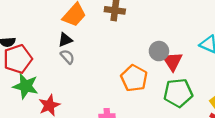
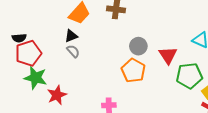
gray circle: (159, 51) -> (138, 46), moved
green pentagon: (178, 93) -> (189, 76), moved

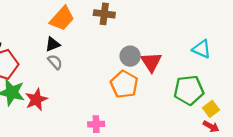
red triangle: (168, 55) -> (151, 62), moved
red star: (57, 95) -> (36, 99), moved

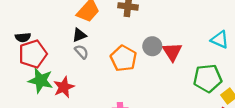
orange pentagon: (124, 84) -> (124, 58), moved

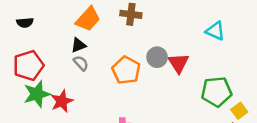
black semicircle: (23, 37) -> (25, 23), moved
cyan triangle: (220, 40) -> (215, 31), moved
green star: (41, 81) -> (37, 94), turned -30

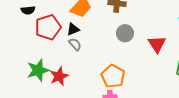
gray circle: (157, 57) -> (125, 33), moved
red pentagon: (28, 65) -> (48, 27), moved
orange pentagon: (126, 70) -> (113, 76), moved

